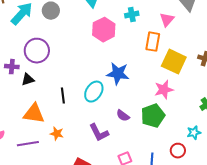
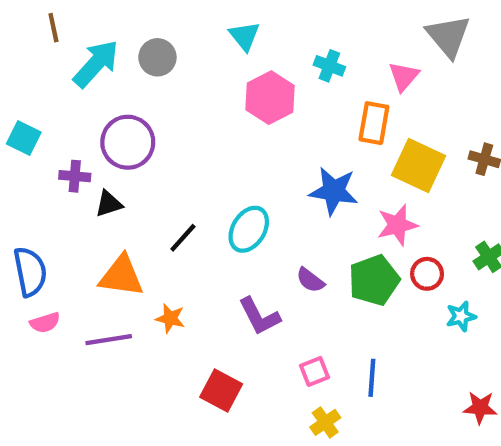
cyan cross: (132, 15) -> (329, 66), turned 32
blue star: (118, 74) -> (334, 191), moved
black line: (63, 96) -> (183, 238), turned 49
red circle: (178, 151) -> (427, 274), moved

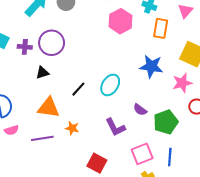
orange rectangle: (374, 123) -> (161, 28), moved
purple cross: (75, 176) -> (25, 47), moved
green pentagon: (374, 280) -> (166, 122), moved
pink square: (315, 371) -> (142, 154), size x1.5

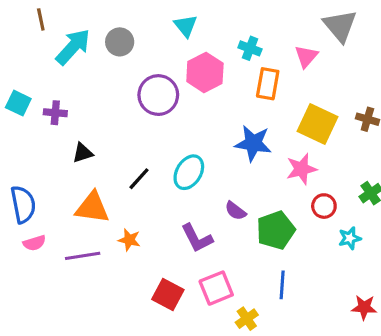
purple circle: (52, 43) -> (158, 95), moved
pink square: (142, 154) -> (216, 288), moved

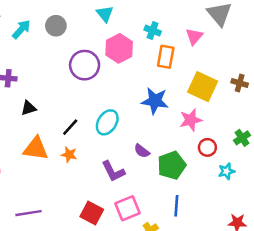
cyan arrow: (73, 47) -> (21, 29), size x0.7
orange star: (129, 240) -> (69, 155), moved
purple line: (83, 256) -> (28, 213), moved

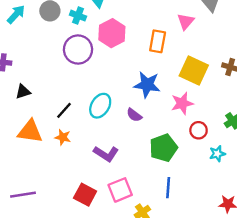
cyan cross: (153, 31) -> (78, 16), moved
purple semicircle: (142, 151) -> (134, 115), moved
purple L-shape: (113, 171) -> (106, 154), turned -30

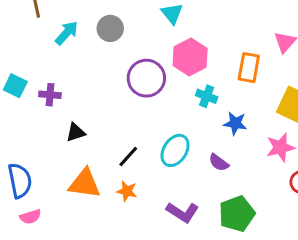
cyan cross: (78, 16) -> (207, 96), moved
blue star: (147, 85) -> (235, 123), size x0.7
green pentagon: (163, 148) -> (237, 214), moved

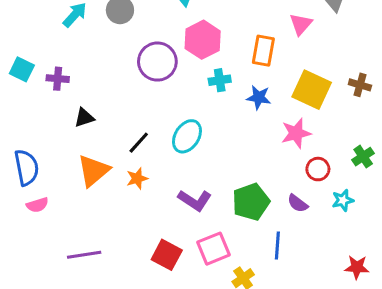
cyan cross: (207, 96) -> (220, 80), turned -30
blue star: (235, 123) -> (259, 97), moved
purple semicircle: (219, 162) -> (298, 203), moved
orange triangle: (85, 184) -> (93, 171), turned -48
orange star: (127, 191) -> (137, 178), turned -30

